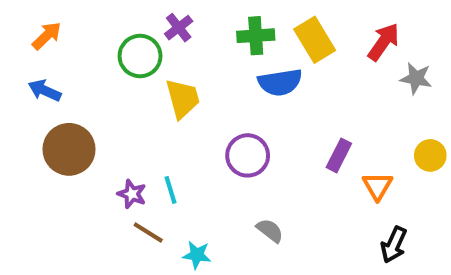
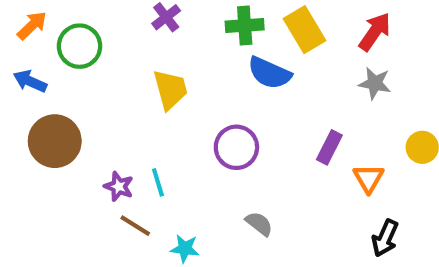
green circle: (140, 56) -> (80, 46), moved
gray star: (416, 78) -> (375, 83), moved
blue semicircle: (280, 82) -> (269, 73), turned 33

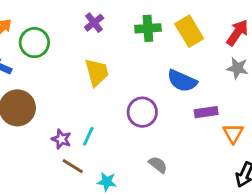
blue semicircle: (269, 73) -> (182, 81), moved
purple rectangle: (329, 147) -> (206, 112), turned 55
cyan line: (158, 182) -> (88, 136), turned 42

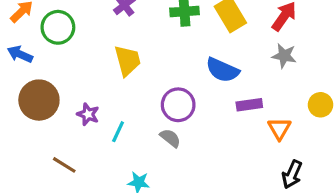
purple star: (61, 139) -> (88, 114), moved
gray semicircle: (158, 165) -> (170, 138), moved
brown line: (73, 166) -> (64, 165), moved

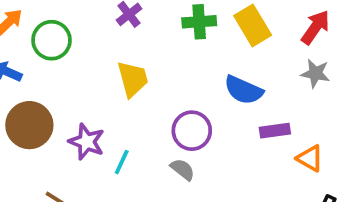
purple star: (88, 114) -> (87, 142), size x1.4
orange triangle: (279, 129) -> (310, 158), turned -30

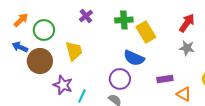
yellow rectangle: (253, 25) -> (146, 32), moved
yellow trapezoid: (133, 79) -> (74, 51), moved
blue semicircle: (243, 90) -> (134, 58), moved
brown circle: (29, 125) -> (40, 61), moved

